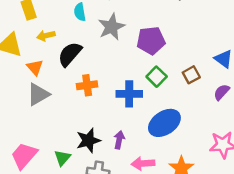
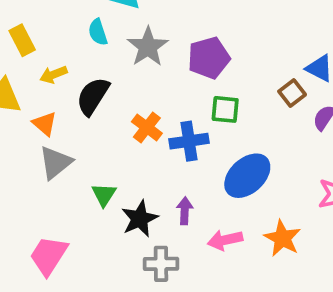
brown square: (191, 75) -> (292, 93), moved
green square: (157, 77) -> (225, 109), turned -30
orange cross: (87, 85) -> (147, 127), moved, turned -36
green triangle: (62, 158) -> (104, 195), moved

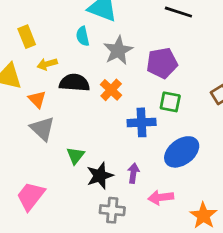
black semicircle: (93, 96) -> (74, 83), turned 56
orange cross: (147, 127) -> (111, 90), moved
gray triangle: (56, 163) -> (42, 129), turned -44
orange star: (282, 238) -> (203, 216), moved

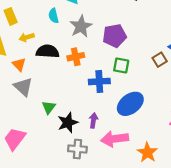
orange cross: (111, 90) -> (76, 57), turned 35
pink arrow: (161, 197) -> (115, 139), size x1.4

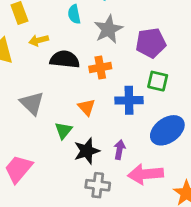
orange triangle: (19, 64) -> (87, 107), moved

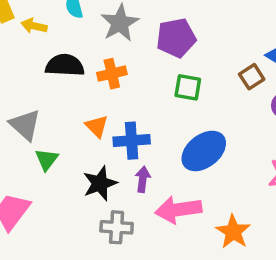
yellow arrow: (39, 40) -> (34, 26), moved, turned 30
blue cross: (129, 100) -> (132, 141), moved
green triangle: (63, 130) -> (47, 159), moved

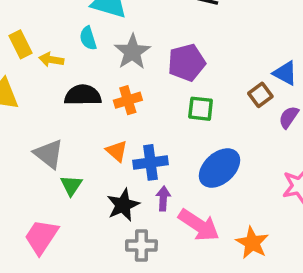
pink arrow: (178, 210) -> (199, 225), turned -135

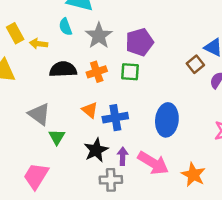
green square: (201, 109) -> (130, 72), moved
blue ellipse: (219, 168) -> (167, 120), turned -40
purple arrow: (163, 199) -> (123, 156), moved

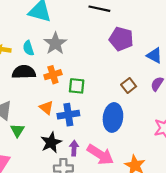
cyan semicircle: (65, 27) -> (28, 48), moved
purple pentagon: (140, 42) -> (121, 39), moved, turned 30
brown square: (195, 64) -> (129, 86), moved
green square: (130, 72) -> (77, 86), moved

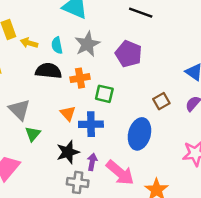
purple pentagon: (121, 39) -> (129, 54), moved

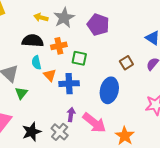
yellow arrow: (29, 43) -> (41, 17), moved
cyan semicircle: (57, 45) -> (36, 63), moved
black star: (68, 152) -> (32, 132), moved
gray cross: (78, 182) -> (60, 132), turned 36

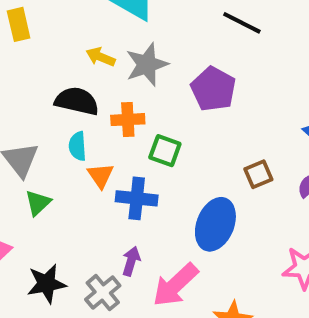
pink arrow: (94, 123) -> (175, 285), turned 90

